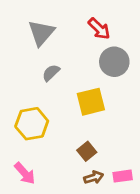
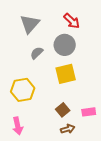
gray circle: (114, 62) -> (65, 45), moved
pink arrow: (25, 173) -> (18, 126), turned 30
pink rectangle: (123, 176) -> (89, 112), moved

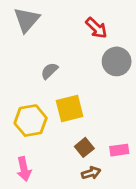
gray triangle: (30, 24) -> (27, 20), moved
gray circle: (65, 45) -> (117, 61), moved
yellow square: (66, 74) -> (70, 108), moved

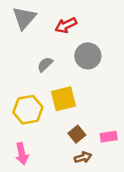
red arrow: (96, 28) -> (66, 25), moved, turned 110
gray circle: (117, 61) -> (88, 56), moved

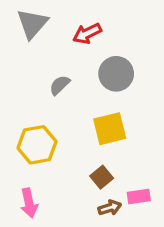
yellow square: (63, 99) -> (110, 129), moved
pink rectangle: (109, 137) -> (139, 197), moved

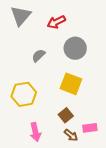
yellow square: (110, 129) -> (71, 84), turned 35
pink arrow: (29, 203) -> (35, 132), moved
brown arrow: (110, 208) -> (71, 135), turned 56

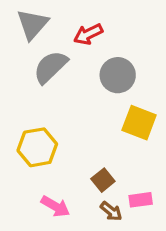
gray semicircle: (38, 56) -> (50, 67), moved, size x1.6
yellow square: (71, 84) -> (139, 123), moved
pink arrow: (35, 132) -> (55, 206), turned -48

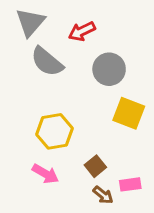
gray semicircle: (50, 67) -> (47, 62), turned -96
yellow hexagon: (37, 147) -> (55, 131), moved
pink arrow: (55, 206) -> (45, 174), moved

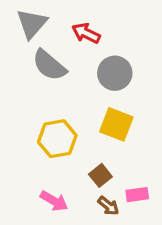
red arrow: (82, 31) -> (86, 33), turned 52
yellow square: (129, 113) -> (116, 124), moved
pink arrow: (45, 174) -> (54, 201), moved

